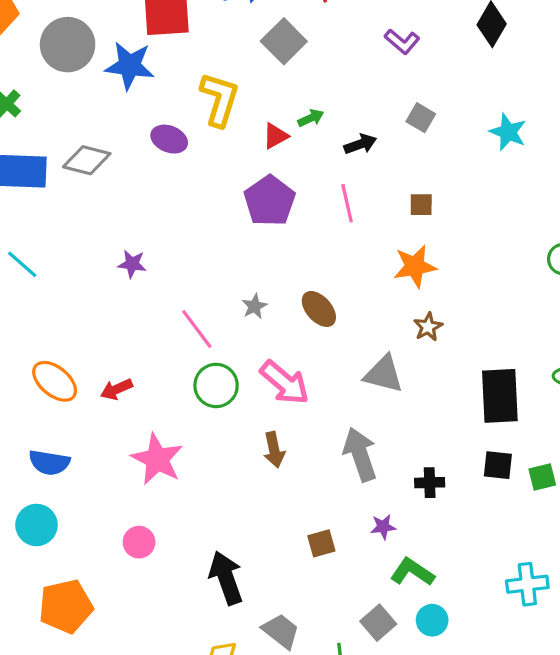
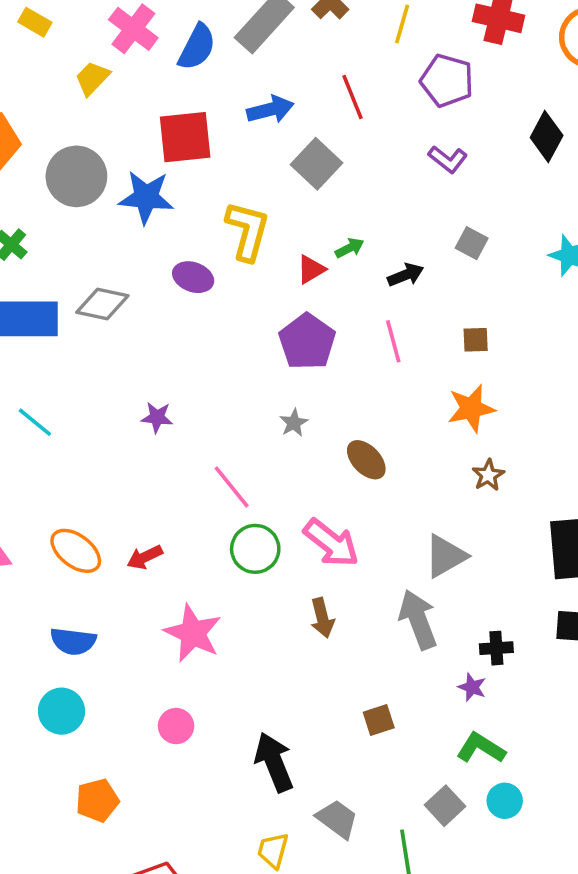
gray star: (254, 306) -> (294, 423), moved
gray triangle: (384, 374) -> (445, 556), moved, turned -42
purple star: (383, 527) -> (472, 687), moved, turned 30
orange pentagon: (66, 606) -> (97, 800), size x0.7

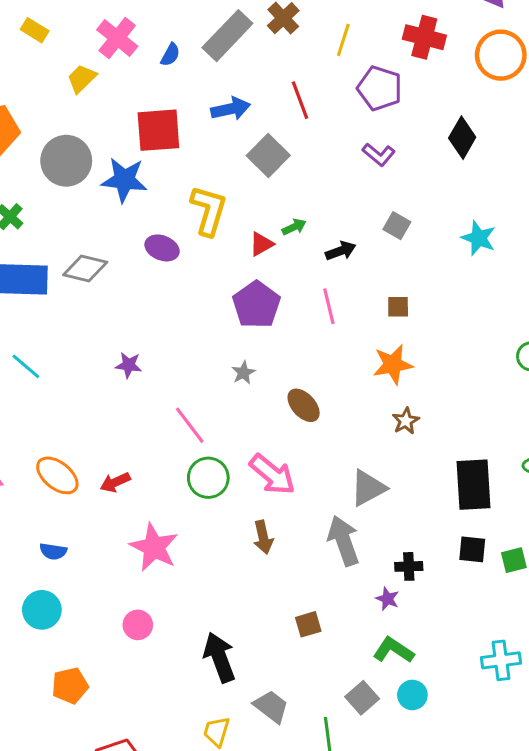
blue semicircle: (197, 47) -> (170, 55), size x0.6
blue semicircle: (73, 641) -> (53, 551), size x0.7

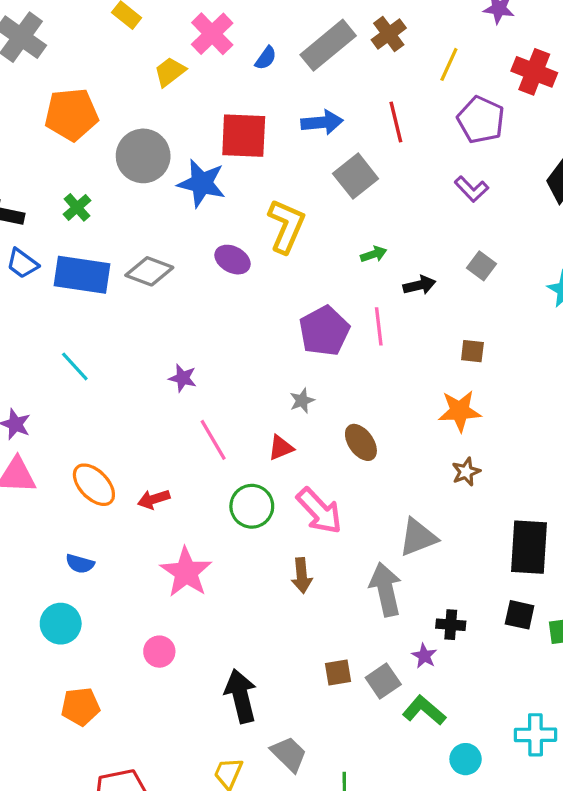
red triangle: (261, 244) -> (281, 448), moved
pink line: (329, 306) -> (379, 326), moved
pink line: (190, 425) -> (213, 440), moved
cyan circle: (412, 695) -> (466, 759), moved
gray square: (362, 698) -> (383, 681), moved

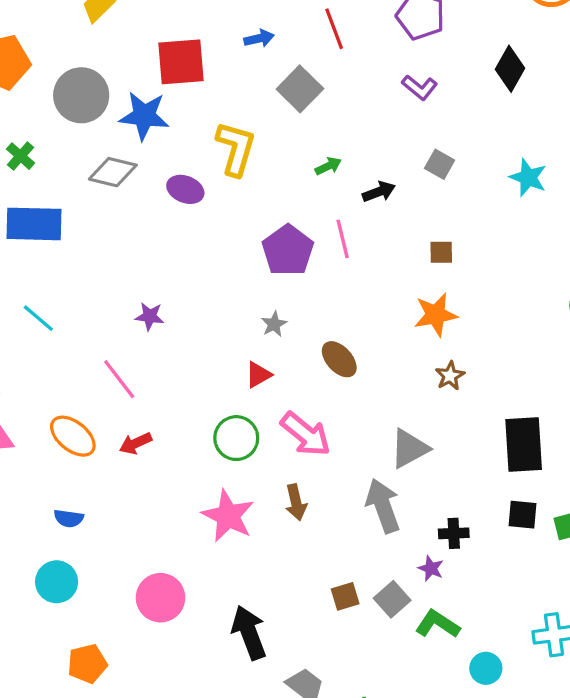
blue arrow: (322, 122) -> (259, 38), size x0.7
gray diamond: (149, 271) -> (113, 172), moved
pink line: (213, 440) -> (119, 379), moved
pink star: (186, 572) -> (228, 516), moved
pink circle: (159, 652) -> (161, 598), size x1.5

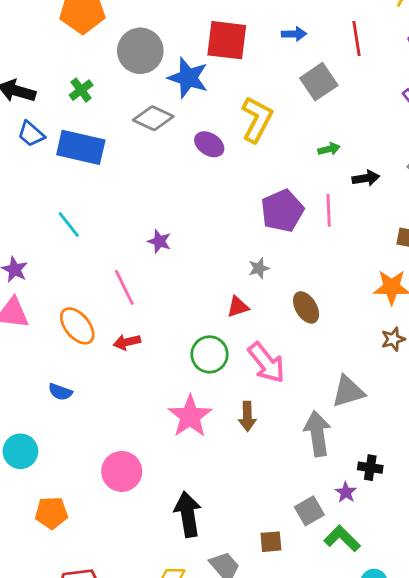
cyan circle: (57, 582) -> (20, 451), moved
brown square: (345, 596) -> (271, 542), moved

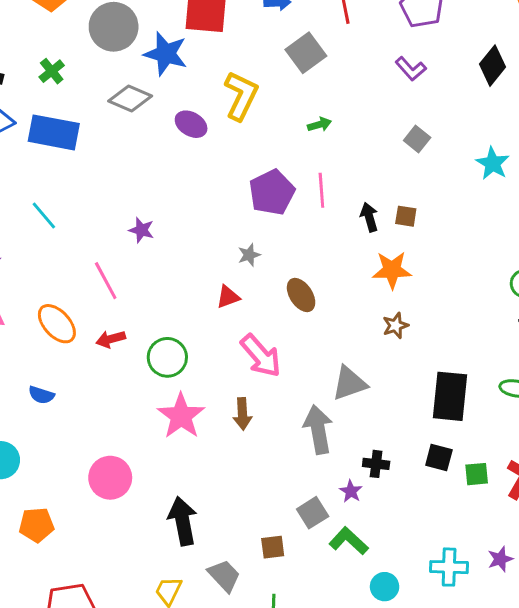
black arrow: (366, 178) -> (369, 217), moved, turned -95
green circle: (210, 354) -> (167, 357), moved

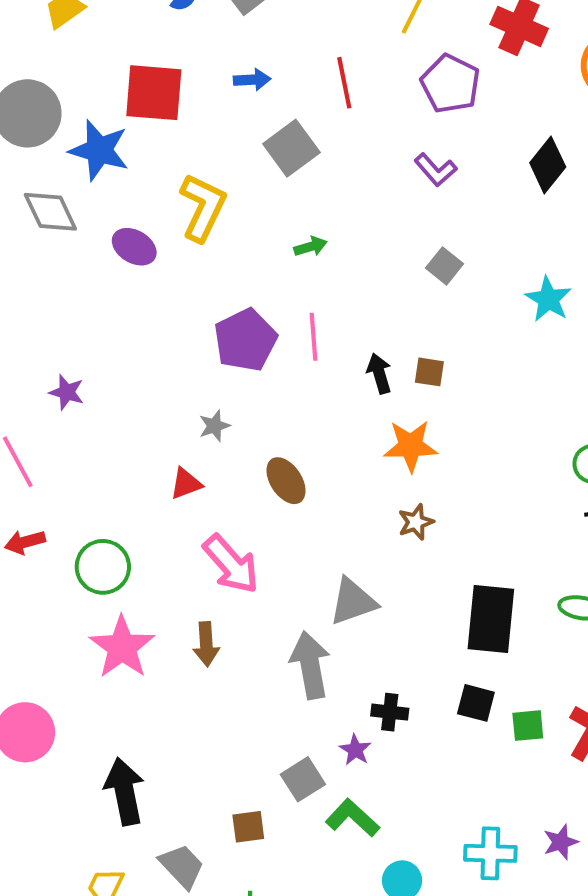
gray diamond: (130, 98) -> (50, 212), turned 42

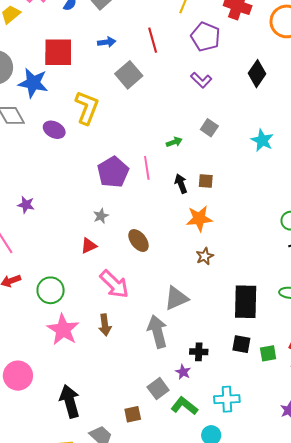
green arrow: (310, 247) -> (174, 142), moved
cyan cross: (490, 853) -> (227, 399), moved

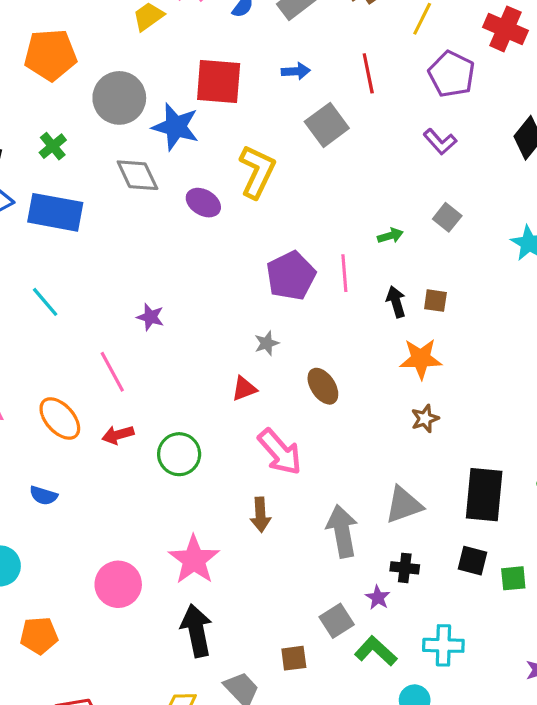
gray triangle: (176, 298) -> (404, 505), moved
pink star: (63, 330) -> (194, 560), moved

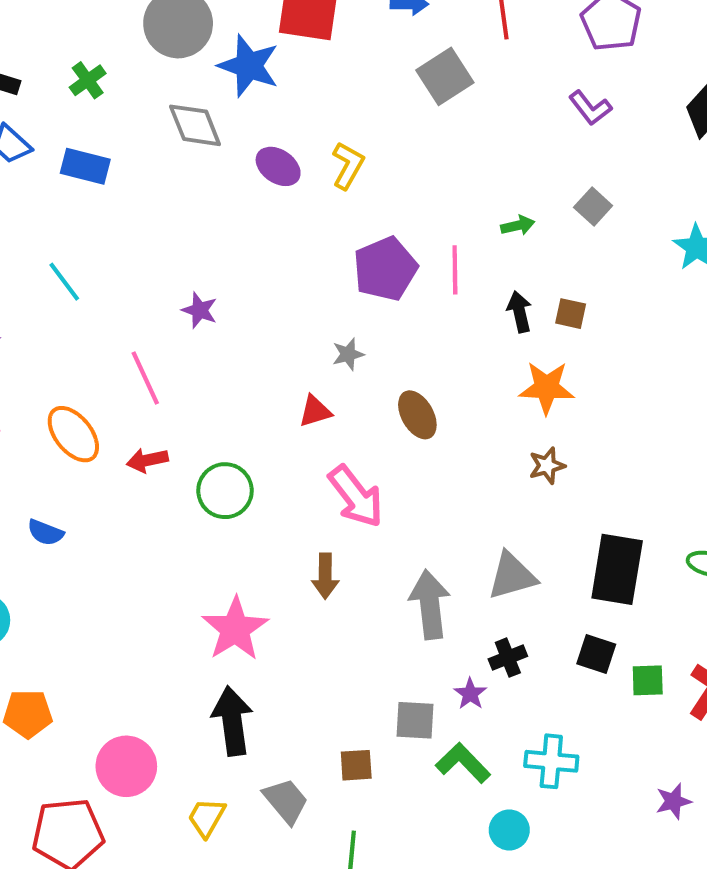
yellow L-shape: (257, 172) -> (348, 166), moved, size x0.7
blue rectangle: (55, 212) -> (85, 166), size x0.7
black cross: (405, 568) -> (508, 658), turned -32
pink circle: (118, 584) -> (126, 766), moved
gray square: (337, 621) -> (415, 720), turned 32

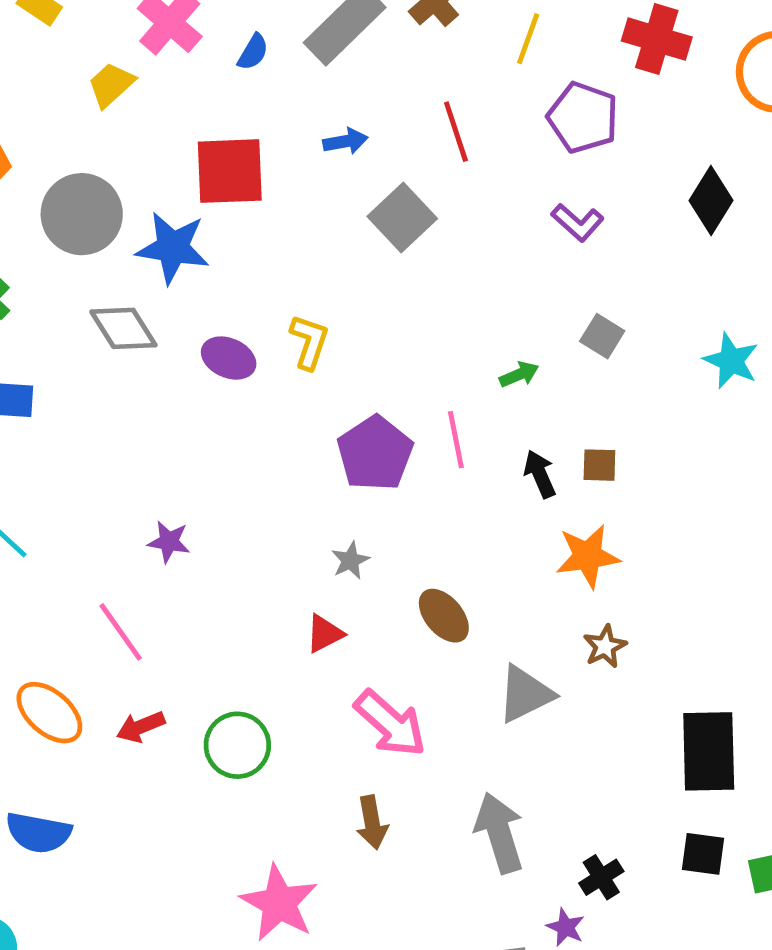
blue semicircle: (45, 533) -> (38, 833), size x1.5
gray triangle: (512, 576) -> (525, 694), moved

